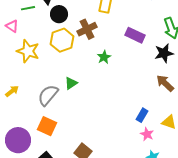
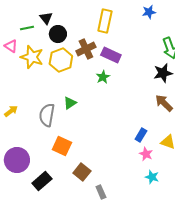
purple rectangle: (135, 35) -> (111, 55), moved
yellow star: (28, 51) -> (32, 57), moved
gray semicircle: (48, 95) -> (47, 115), turned -30
orange square: (47, 126) -> (62, 146), moved

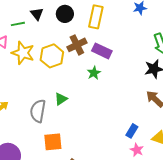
black circle: (58, 34) -> (65, 14), moved
orange square: (62, 146) -> (53, 142), turned -30

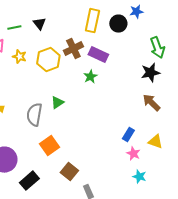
black triangle: (37, 14) -> (39, 24), moved
black circle: (65, 14) -> (118, 24), moved
yellow star: (23, 53) -> (19, 57), size x0.6
orange square: (53, 142) -> (49, 146), turned -30

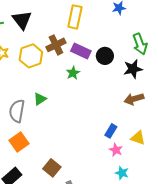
black triangle: (39, 24) -> (22, 20), size x1.5
black circle: (118, 24) -> (105, 56), moved
brown arrow: (151, 103) -> (134, 99), turned -60
orange square: (49, 146) -> (19, 142), moved

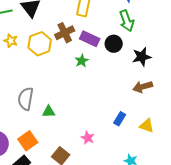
green arrow: (140, 44) -> (127, 21), moved
green triangle: (40, 99) -> (49, 112), moved, turned 32
orange square: (19, 142) -> (28, 141), moved
pink star: (116, 150) -> (88, 138), moved

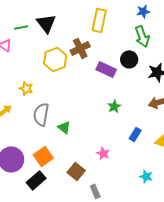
purple rectangle: (90, 39) -> (106, 69), moved
yellow star: (11, 41) -> (26, 88), moved
green star: (82, 61) -> (114, 106), moved
green triangle: (49, 112) -> (64, 127), turned 40

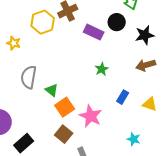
yellow star: (26, 88) -> (14, 43), moved
pink star: (103, 153) -> (91, 116), size x1.6
orange square: (43, 156) -> (65, 107), moved

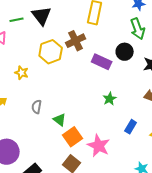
gray semicircle: (29, 77) -> (37, 107), size x0.6

